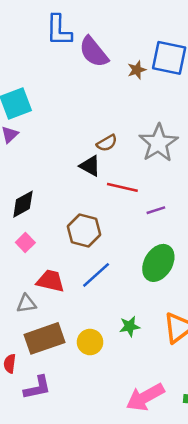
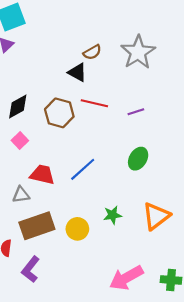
red line: (122, 187) -> (94, 103), moved
brown hexagon: (84, 231) -> (59, 113), moved
green ellipse: (158, 263) -> (138, 159), size x0.7
purple L-shape: (37, 388) -> (31, 269), turned 140

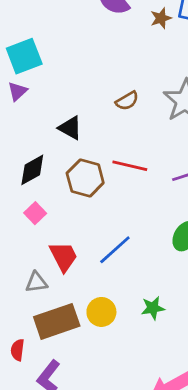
black triangle: (77, 72) -> (70, 128), moved
red trapezoid: (42, 175) -> (63, 256), turned 50
yellow circle: (77, 229) -> (101, 312), moved

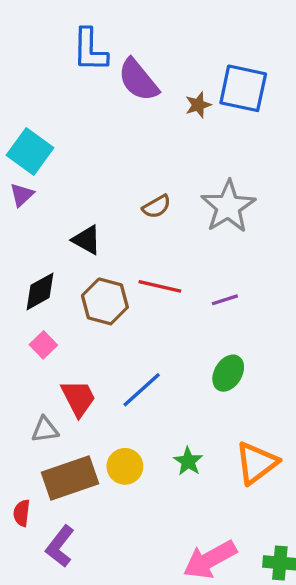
cyan square: (24, 56) -> (30, 152), turned -33
green star: (153, 308) -> (188, 461), turned -30

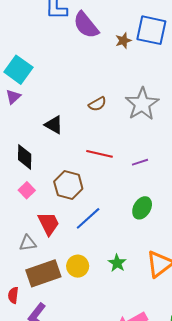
black diamond: (40, 291) -> (25, 157), turned -60
brown hexagon: (105, 301) -> (68, 185), moved

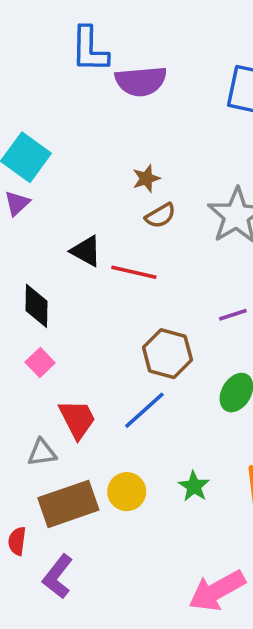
purple semicircle: (86, 25) -> (141, 81), turned -56
brown star: (123, 41) -> (146, 179), moved
red line: (99, 154) -> (134, 272), moved
brown hexagon: (68, 185) -> (167, 354), moved

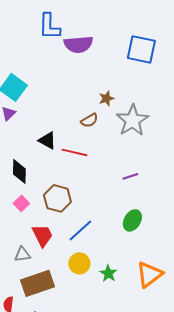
brown star: (146, 179) -> (106, 98), moved
brown hexagon: (167, 354) -> (57, 198), moved
yellow circle: (127, 492) -> (79, 263), moved

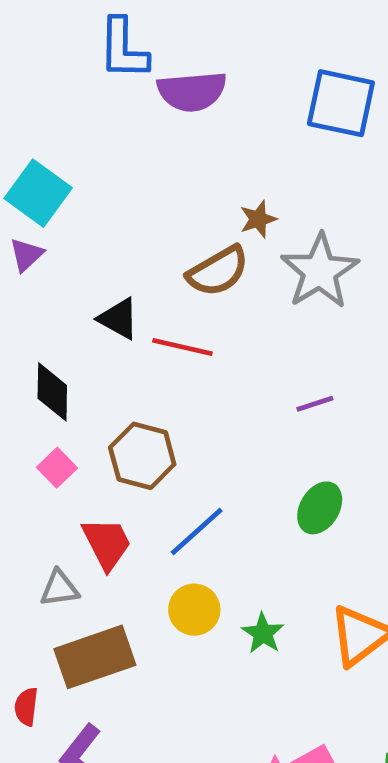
brown semicircle: (89, 120) -> (218, 271), size x1.5

